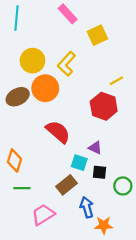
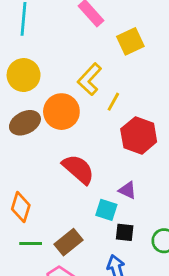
yellow circle: (32, 61) -> (24, 75), moved
yellow line: (116, 81) -> (113, 102), moved, turned -32
black square: (99, 172) -> (125, 232), moved
brown rectangle: (67, 185) -> (68, 242), moved

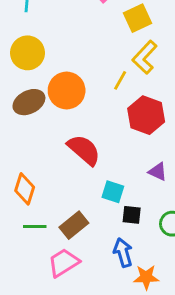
yellow L-shape: (90, 79) -> (145, 57), moved
purple triangle: (127, 190) -> (158, 172), moved

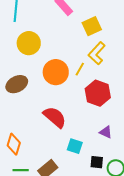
yellow circle: (27, 53) -> (29, 43), moved
orange circle: (67, 90) -> (56, 72), moved
black square: (132, 215) -> (97, 162), moved

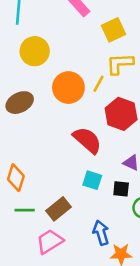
yellow L-shape: (97, 53) -> (120, 64), turned 45
red semicircle: (55, 117) -> (87, 140), moved
black square: (97, 162) -> (121, 189), moved

